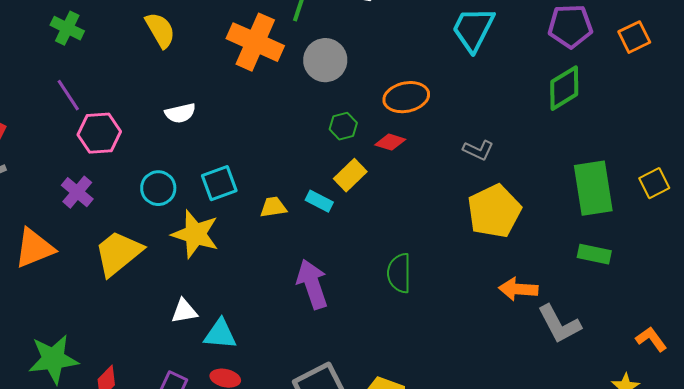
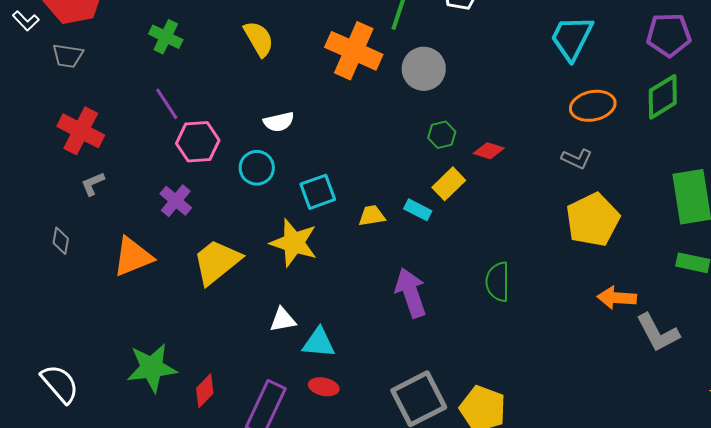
orange ellipse: (406, 97) -> (593, 106), moved
cyan circle: (158, 188) -> (257, 168), moved

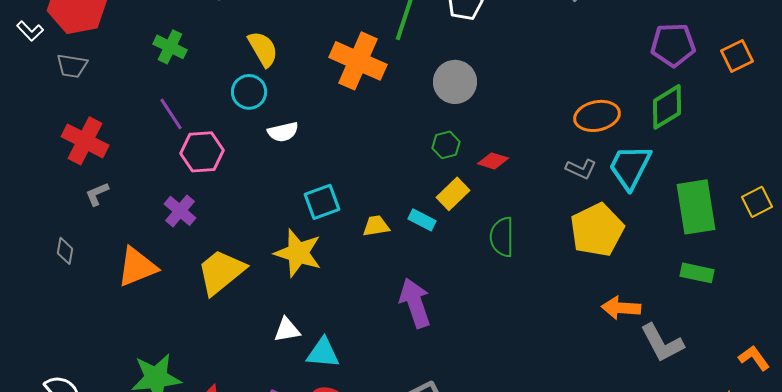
cyan trapezoid: (572, 38) -> (630, 167), moved
gray circle: (424, 69) -> (455, 82), moved
cyan circle: (257, 168) -> (249, 92), moved
green semicircle: (498, 282) -> (502, 237), moved

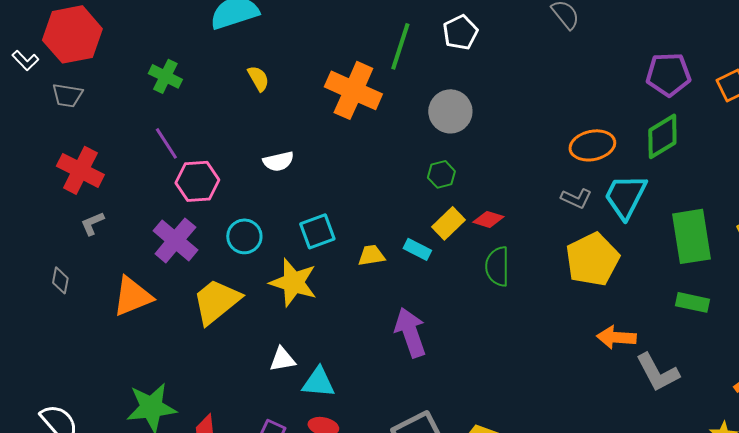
yellow semicircle: (263, 49) -> (258, 78), size x0.7
cyan circle: (249, 92) -> (244, 236), moved
red diamond: (493, 161) -> (488, 219), moved
purple cross: (180, 211) -> (175, 240), size x1.4

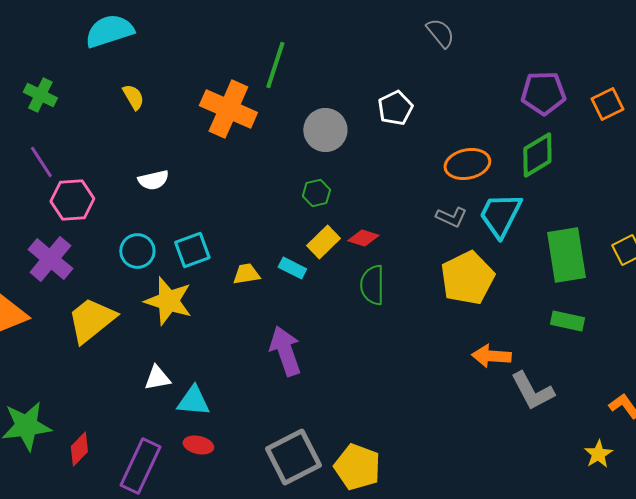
white pentagon: (460, 32) -> (395, 108), moved
cyan circle: (244, 236) -> (137, 251), moved

